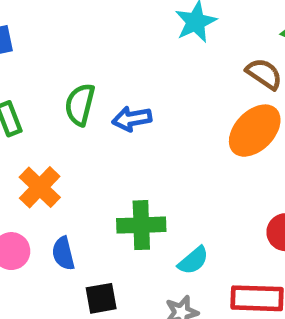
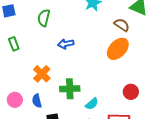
green semicircle: (80, 105) -> (44, 18), moved
orange cross: (40, 187) -> (42, 74), moved

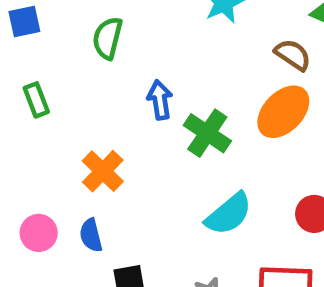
blue arrow: (66, 44) -> (160, 100), turned 91
green cross: (70, 89) -> (207, 133), moved, turned 36
cyan semicircle: (92, 104) -> (229, 214), moved, size x1.5

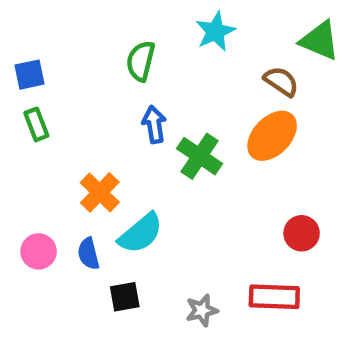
blue square: (24, 21) -> (29, 75), moved
green semicircle: (108, 38) -> (141, 61), moved
cyan semicircle: (229, 214) -> (141, 233), moved

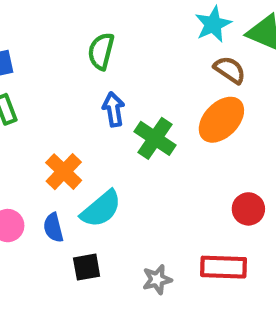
cyan star: (215, 31) -> (213, 24), moved

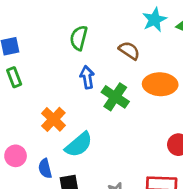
brown semicircle: (230, 70) -> (129, 51), moved
orange ellipse: (221, 120) -> (160, 84), turned 48
blue semicircle: (53, 228) -> (45, 168), moved

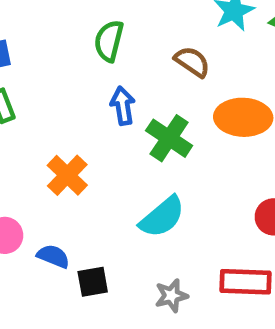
cyan semicircle: (79, 145) -> (162, 217), moved
blue semicircle: (45, 168) -> (53, 256), turned 126

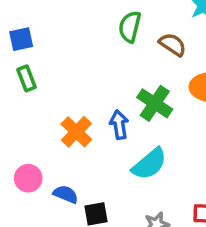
green semicircle: (109, 41) -> (130, 27), moved
blue arrow: (123, 106) -> (119, 125), moved

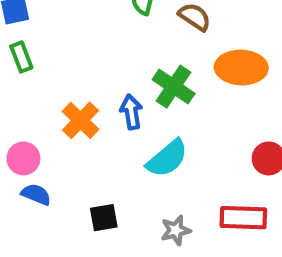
pink circle: (28, 178) -> (23, 158), moved
blue semicircle: (66, 194) -> (36, 194), moved

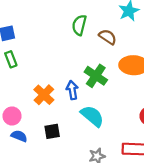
cyan semicircle: (167, 158) -> (92, 116), turned -100
black square: (104, 218) -> (52, 131), moved

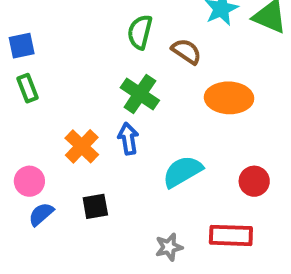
green cross: (96, 76) -> (140, 94), moved
cyan semicircle: (92, 116) -> (183, 172), moved, turned -70
blue semicircle: (19, 136) -> (41, 214), turned -63

